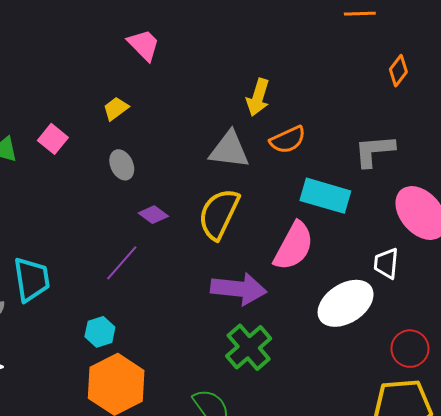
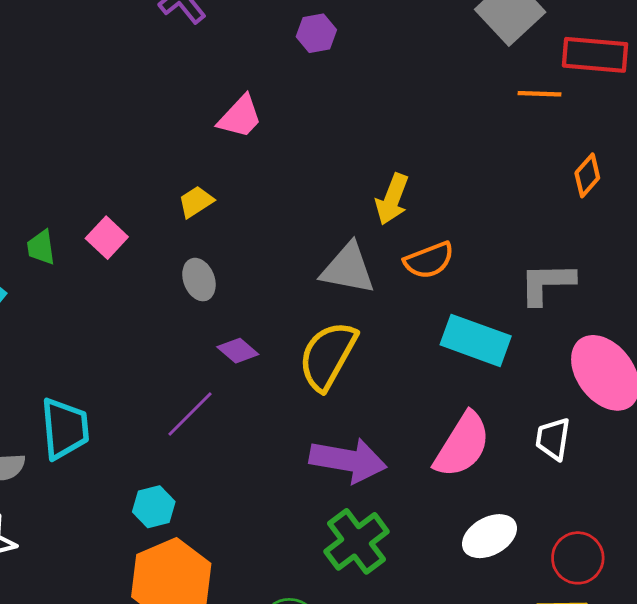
pink trapezoid: (144, 45) -> (240, 117), turned 84
pink semicircle: (294, 246) -> (462, 445), moved
white ellipse: (346, 303) -> (489, 536), moved, size x0.7

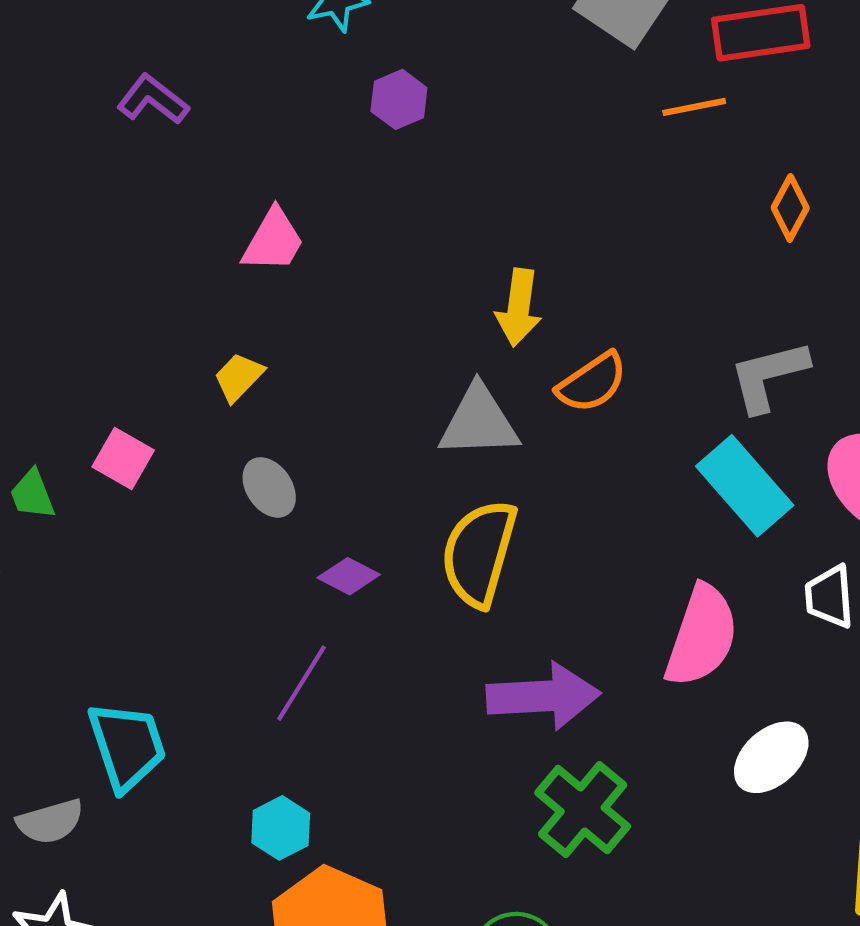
purple hexagon: (316, 33) -> (399, 99), moved
cyan rectangle: (476, 340) -> (745, 486), moved, turned 42

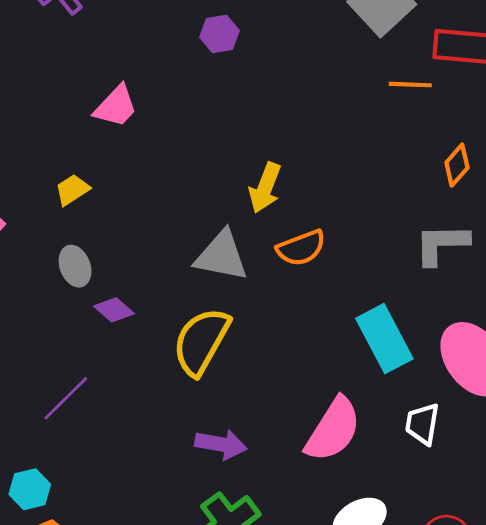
gray L-shape: (768, 376) -> (441, 244), moved
purple diamond: (349, 576) -> (114, 310), moved
purple arrow: (543, 696) -> (221, 444), size x0.7

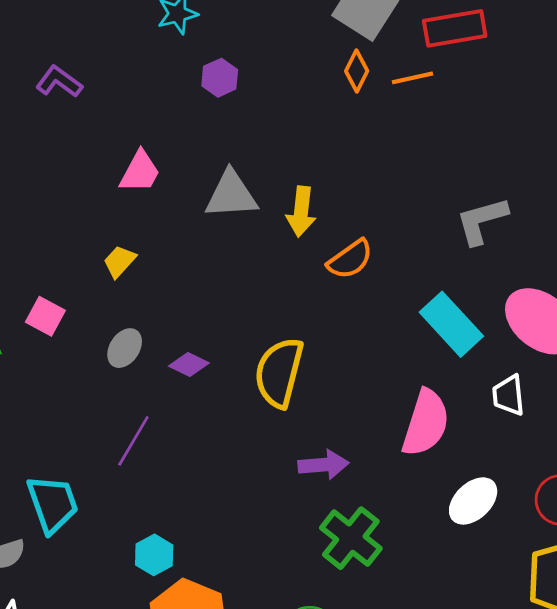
orange diamond: (457, 165) -> (357, 71), moved
gray triangle: (221, 256) -> (231, 195), moved
gray ellipse: (75, 266) -> (125, 348), moved, turned 69
purple line: (66, 398) -> (133, 441), moved

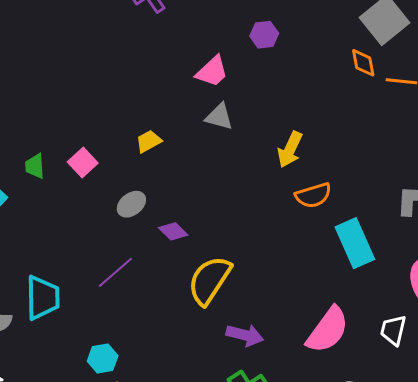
orange diamond: (357, 71) -> (363, 63), turned -56
pink trapezoid: (140, 172) -> (212, 71), moved
gray triangle: (231, 195) -> (219, 117), moved, size x0.7
cyan rectangle: (451, 324) -> (355, 243), moved
yellow semicircle: (279, 372) -> (209, 280), moved

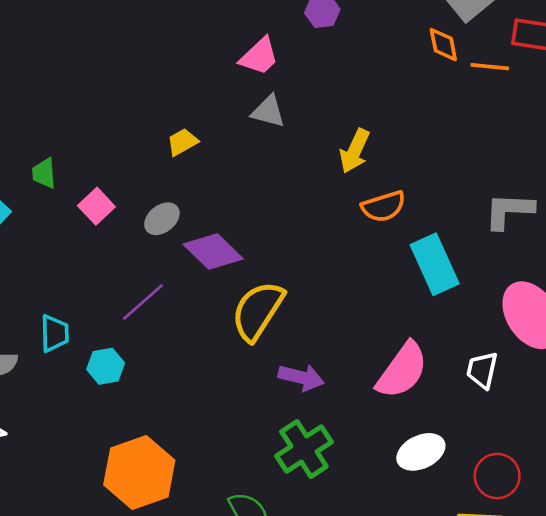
pink square: (83, 163) -> (96, 206), moved
purple diamond: (173, 231) -> (213, 252), size x1.6
cyan trapezoid: (43, 298) -> (54, 333), size x0.7
cyan hexagon: (103, 359) -> (106, 366), moved

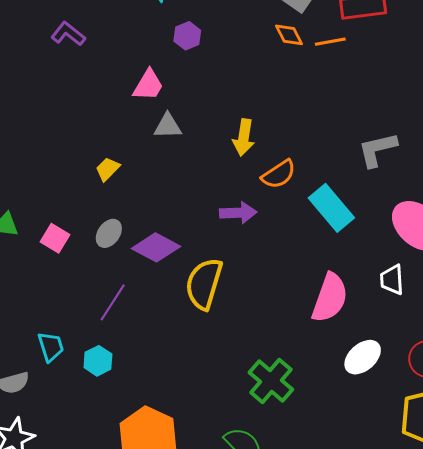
purple arrow: (301, 377) -> (238, 213), moved

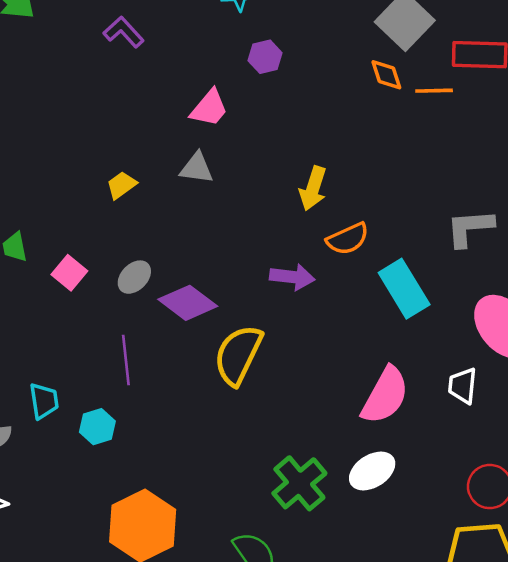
gray triangle: (168, 126) -> (197, 168), moved
yellow trapezoid: (108, 169) -> (121, 185), moved
purple line: (113, 302) -> (126, 360), turned -48
white ellipse: (363, 357) -> (372, 471), moved

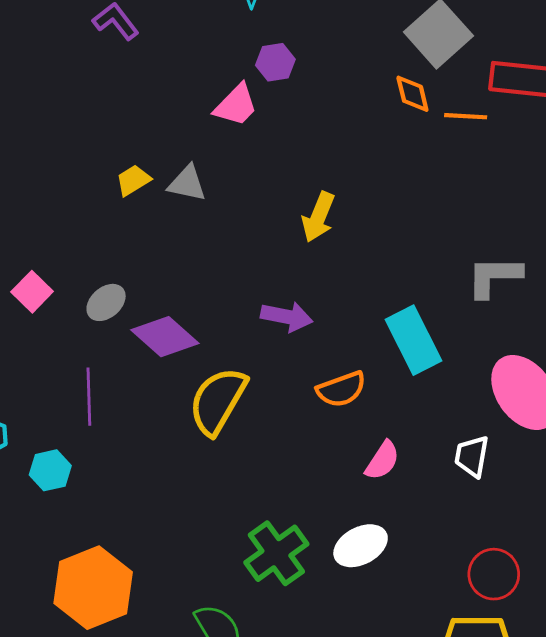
pink trapezoid: (209, 108) -> (236, 105), moved
yellow trapezoid: (121, 185) -> (133, 180), moved
orange semicircle: (348, 239) -> (341, 389), moved
pink semicircle: (385, 395) -> (382, 460), size x0.6

